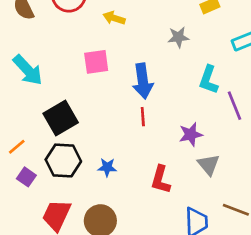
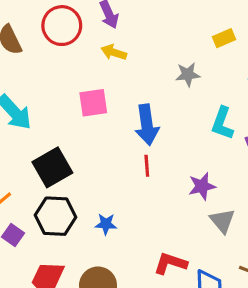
red L-shape: (161, 180) -> (170, 263), moved, turned 92

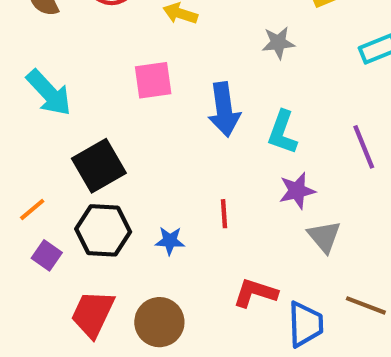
cyan L-shape: (222, 123) -> (282, 132), moved
red line: (147, 166) -> (224, 214), moved

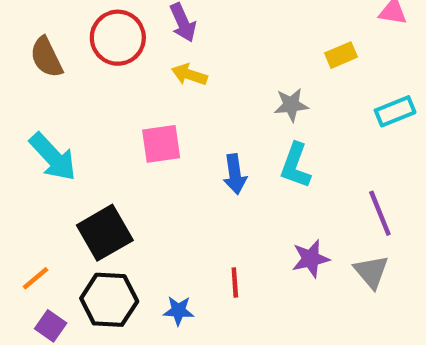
blue arrow: (224, 109) -> (235, 174), size x0.7
cyan L-shape: (282, 132) -> (295, 166), moved
gray triangle: (324, 237) -> (371, 272), moved

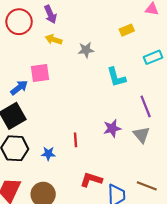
gray star: (291, 105) -> (86, 50), moved
cyan L-shape: (295, 166) -> (116, 77), moved, turned -35
blue arrow: (235, 174) -> (19, 88), moved, turned -120

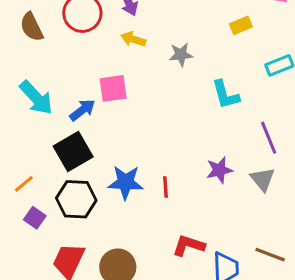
blue star: (48, 154) -> (125, 182), moved, size x1.6

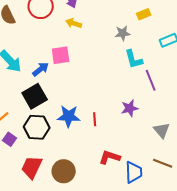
gray star: (181, 55) -> (123, 33), moved
purple line: (269, 138) -> (151, 80), moved
gray triangle: (262, 179) -> (162, 130), moved

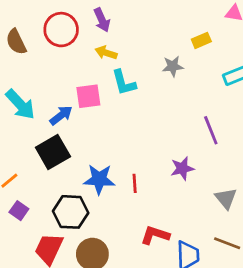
cyan L-shape: (134, 59) -> (124, 83), moved
black hexagon: (37, 127) -> (71, 212), moved

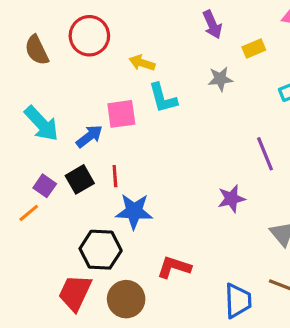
purple arrow: (102, 20) -> (212, 25), moved
black square: (53, 152) -> (80, 179), size x0.7
red line: (135, 183) -> (115, 176), moved
purple square: (19, 211) -> (45, 186), moved
red L-shape: (155, 235) -> (174, 267), moved

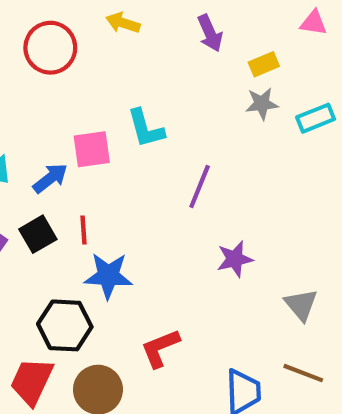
yellow arrow: (142, 63) -> (123, 23), moved
gray star: (220, 79) -> (262, 104), moved
purple line: (265, 154) -> (200, 187), moved, turned 44
red L-shape: (174, 267) -> (160, 348), turned -40

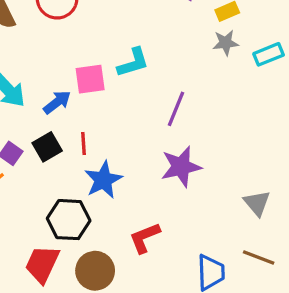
cyan L-shape: (146, 129) -> (133, 63), turned -92
purple star: (235, 259) -> (181, 167), moved, size x1.4
blue star: (108, 276) -> (103, 180), turned -30

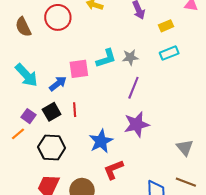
gray star: (226, 43) -> (130, 57), moved
cyan rectangle: (269, 54) -> (169, 53), moved
blue star: (103, 180) -> (101, 141), moved
black hexagon: (69, 220) -> (52, 148), moved

